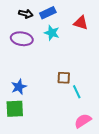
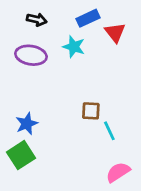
blue rectangle: (48, 13) -> (88, 18), moved
red triangle: (81, 23) -> (115, 32), turned 35
green square: (15, 109) -> (21, 155), turned -30

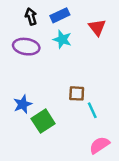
blue rectangle: (88, 18) -> (60, 15), moved
black arrow: (37, 20) -> (31, 17), turned -119
green square: (21, 155) -> (43, 121), moved

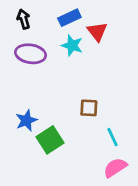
black arrow: (31, 17) -> (24, 19), moved
red triangle: (97, 27) -> (97, 32), moved
cyan line: (92, 110) -> (112, 137), moved

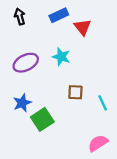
cyan star: (72, 45) -> (61, 57), moved
purple ellipse: (31, 54) -> (26, 63), moved, turned -35
cyan line: (112, 137) -> (103, 103), moved

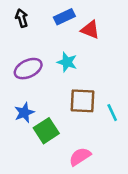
red triangle: (83, 27) -> (90, 30), turned -30
brown square: (75, 92) -> (82, 101), size x1.5
pink semicircle: (98, 143) -> (80, 157), moved

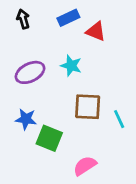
blue star: (24, 113) -> (26, 119), turned 30
green square: (46, 131) -> (49, 138), turned -35

